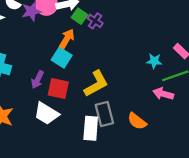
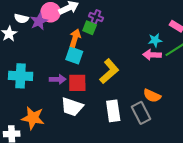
green square: (79, 16) -> (90, 28), moved
purple arrow: (37, 80) -> (58, 79), turned -105
pink arrow: (163, 94) -> (152, 55), moved
gray rectangle: (104, 114) -> (141, 113), moved

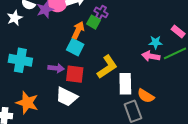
white rectangle: (113, 111) -> (125, 84), moved

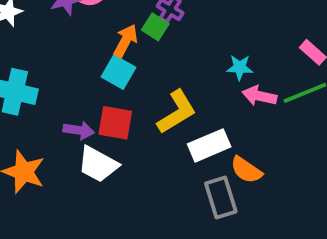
cyan star: (156, 42) -> (240, 67), moved
purple arrow: (56, 68) -> (79, 130), moved
white rectangle: (125, 84) -> (209, 145), turned 65

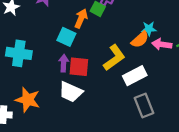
cyan square: (119, 72) -> (66, 37), moved
purple arrow: (79, 130) -> (64, 63), moved, turned -91
orange semicircle: (246, 170) -> (140, 39), moved, turned -72

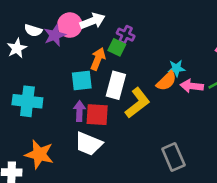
cyan square: (66, 37) -> (82, 81), turned -30
white rectangle: (135, 76) -> (116, 85), moved, turned -45

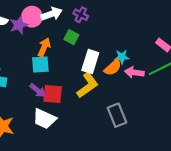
purple cross: (126, 35) -> (81, 15), moved
orange arrow: (98, 59) -> (44, 47), moved
white rectangle: (116, 85) -> (90, 61), moved
purple arrow: (79, 111) -> (38, 90), turned 126
gray rectangle: (173, 157) -> (117, 115), moved

